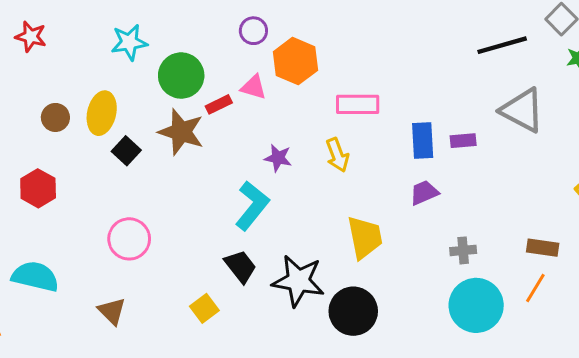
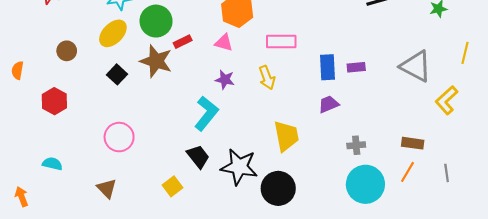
pink triangle: (253, 87) -> (224, 43), moved
gray triangle: (522, 110) -> (416, 66), moved
yellow ellipse: (102, 113) -> (113, 33), moved, turned 32
cyan semicircle: (35, 276) -> (52, 164), size x0.6

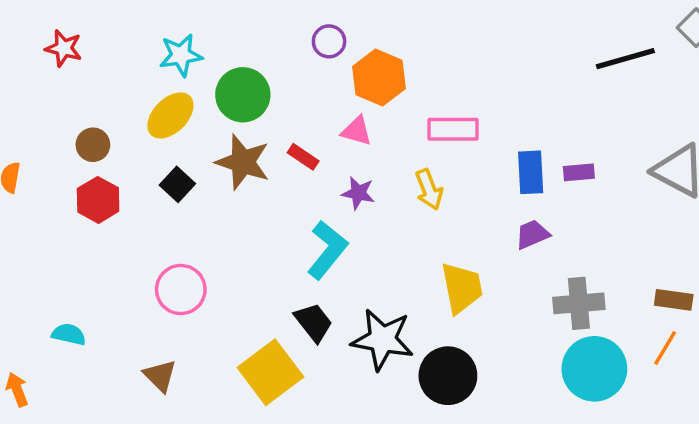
red rectangle: (183, 42) -> (303, 157), moved, turned 60
red hexagon: (54, 101) -> (98, 200), moved
gray cross: (356, 145) -> (579, 303), size x1.6
yellow square: (172, 186) -> (270, 372), size x1.8

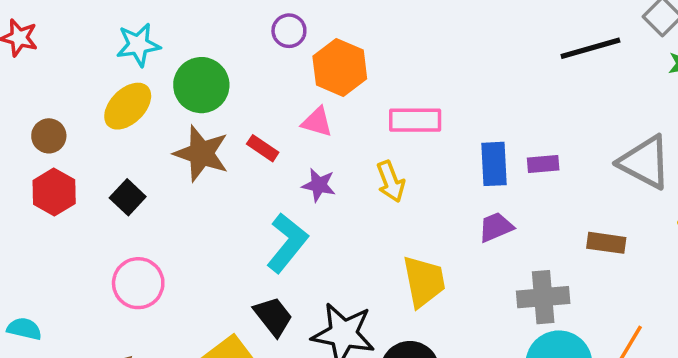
black square: (177, 184) -> (128, 197), moved
brown rectangle: (674, 300) -> (606, 243), moved

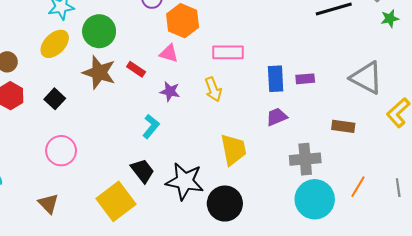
cyan L-shape: (287, 243) -> (151, 126), size x0.7

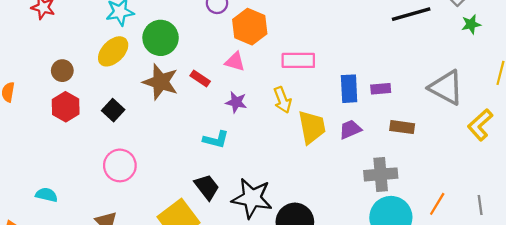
cyan L-shape: (151, 126) -> (216, 139), turned 65
brown rectangle: (343, 126) -> (402, 127), moved
yellow trapezoid: (233, 150) -> (312, 127), moved

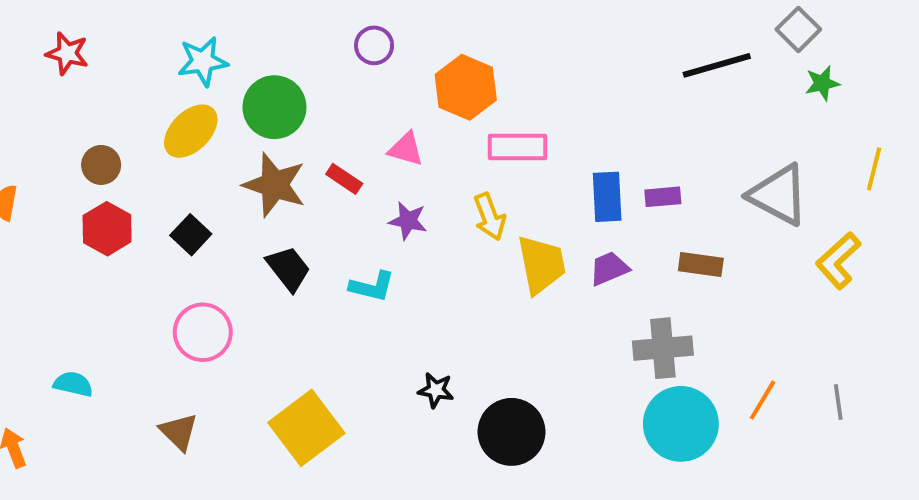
orange hexagon: (250, 27) -> (466, 87), moved
black trapezoid: (207, 187) -> (288, 269), moved
black star: (252, 198) -> (436, 390), size x0.5

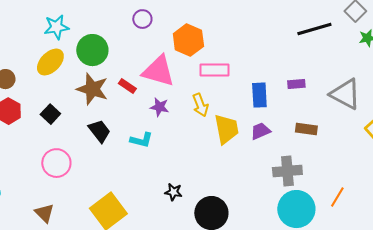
pink triangle: (406, 149) -> (158, 71), size x1.8
purple rectangle: (663, 197) -> (296, 84), moved

